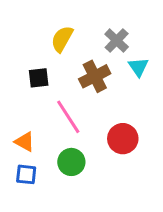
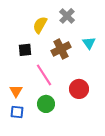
gray cross: (117, 40) -> (67, 16), moved
orange triangle: (25, 142) -> (16, 91), turned 32

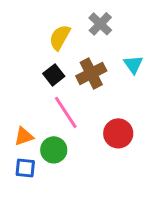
black square: (25, 50) -> (54, 75), moved, turned -32
orange triangle: (16, 91) -> (24, 136), turned 40
green circle: (46, 104) -> (54, 150), moved

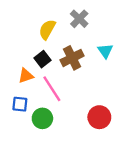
red circle: (118, 133) -> (99, 117), moved
orange triangle: (24, 136) -> (26, 76), moved
blue square: (25, 168) -> (20, 104), moved

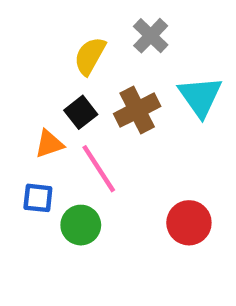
cyan triangle: (105, 51) -> (200, 97), size x1.5

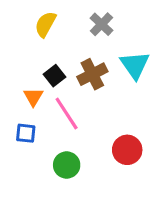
yellow semicircle: (90, 56) -> (45, 24), moved
orange triangle: (49, 144) -> (33, 97), turned -40
green circle: (81, 225) -> (67, 165), moved

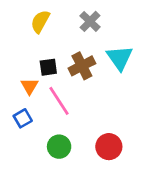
black square: (55, 76) -> (48, 67), turned 30
blue square: (26, 133) -> (23, 118), turned -36
red circle: (127, 150) -> (109, 147), moved

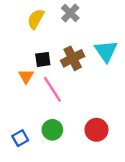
gray cross: (90, 21) -> (70, 13), moved
blue square: (23, 118) -> (20, 138), moved

